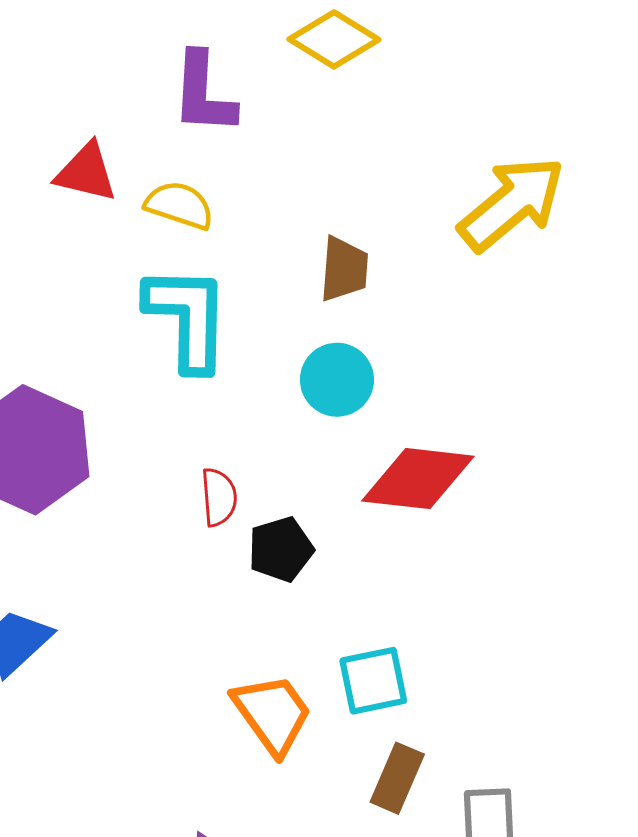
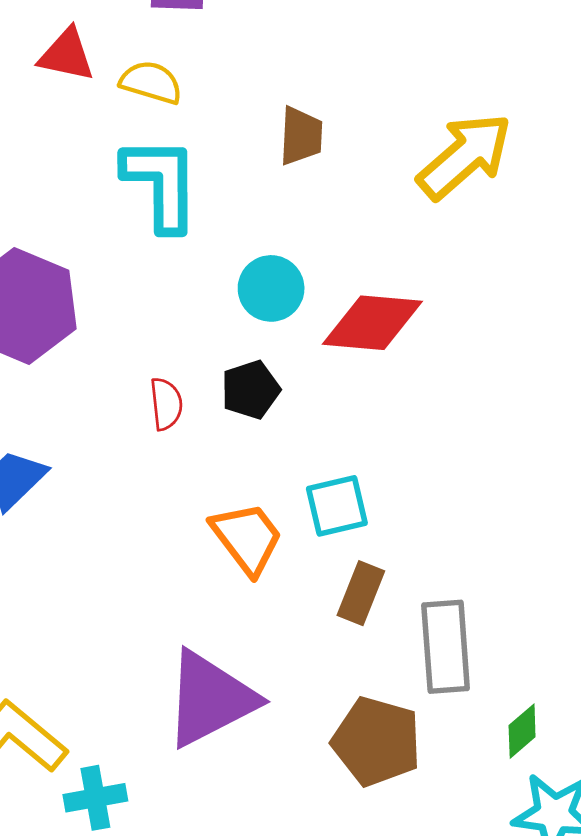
yellow arrow: (512, 204) -> (465, 156), moved
cyan circle: (337, 380) -> (271, 288), moved
red semicircle: (219, 497) -> (166, 404), moved

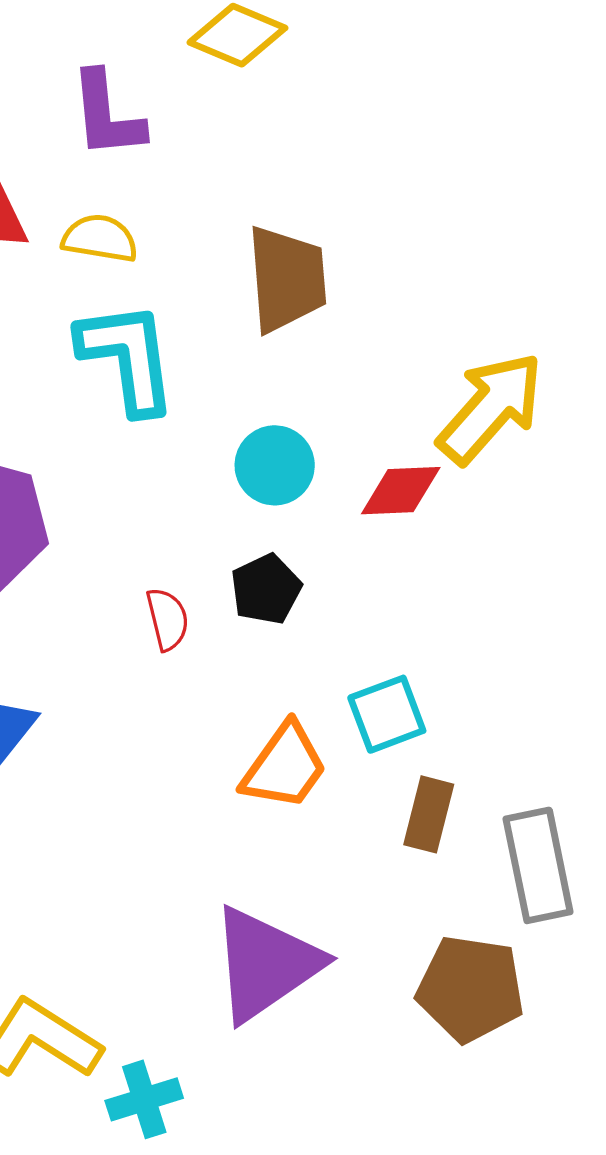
brown trapezoid: (301, 136) -> (287, 279), size x1.5
yellow arrow: (465, 156) -> (490, 408), moved
red diamond: (372, 323) -> (401, 491), size x0.7
orange trapezoid: (247, 538) -> (285, 766), turned 80

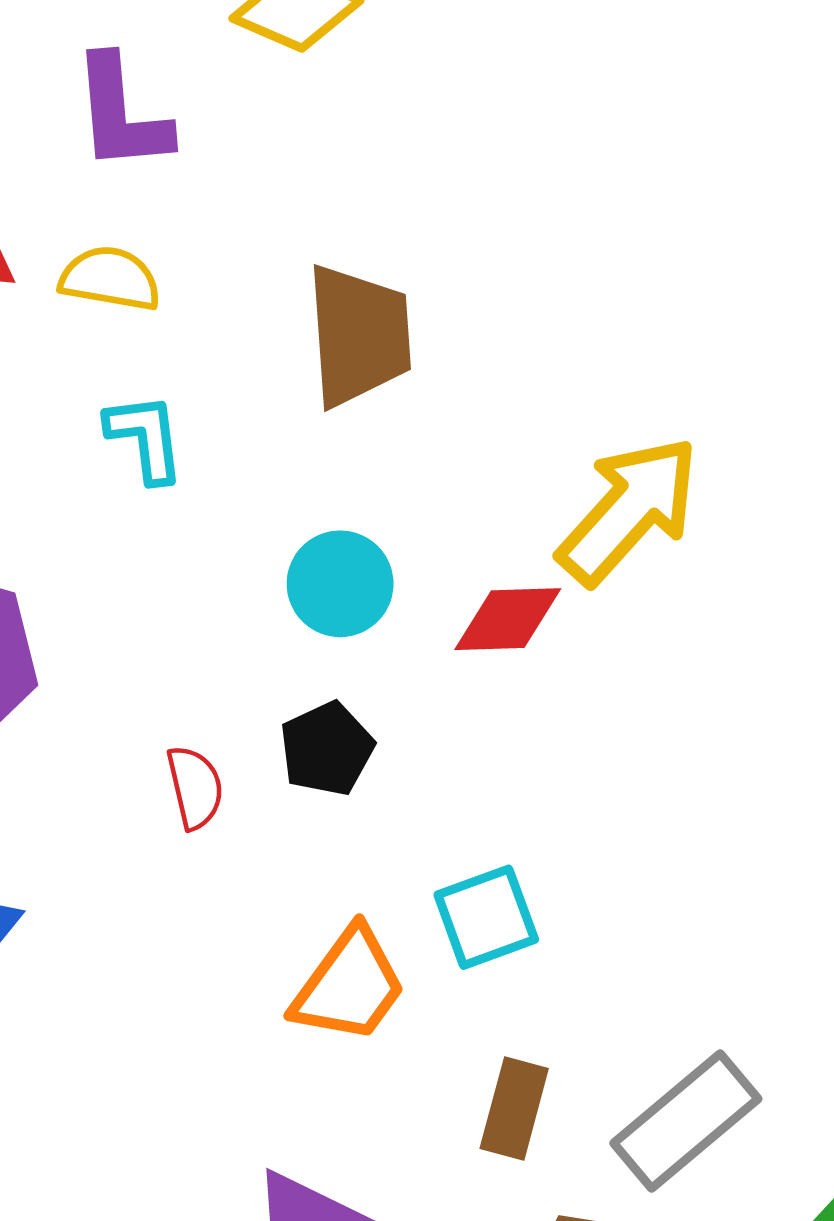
cyan L-shape: (127, 357) -> (145, 438), size x0.6
brown rectangle: (429, 814) -> (514, 1108), moved
gray rectangle: (538, 865) -> (686, 1121), turned 61

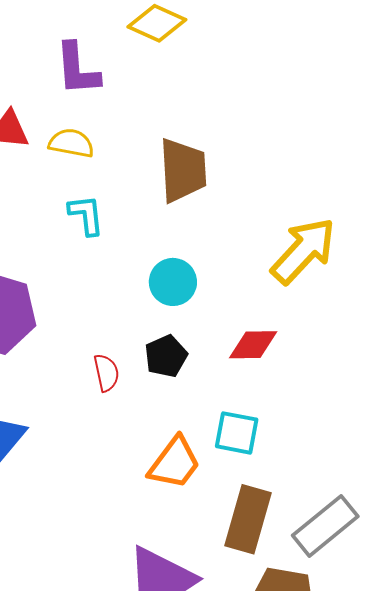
red diamond: (508, 619) -> (253, 345), moved
cyan square: (486, 917) -> (237, 433), turned 30
brown rectangle: (514, 1108) -> (248, 519), size x1.5

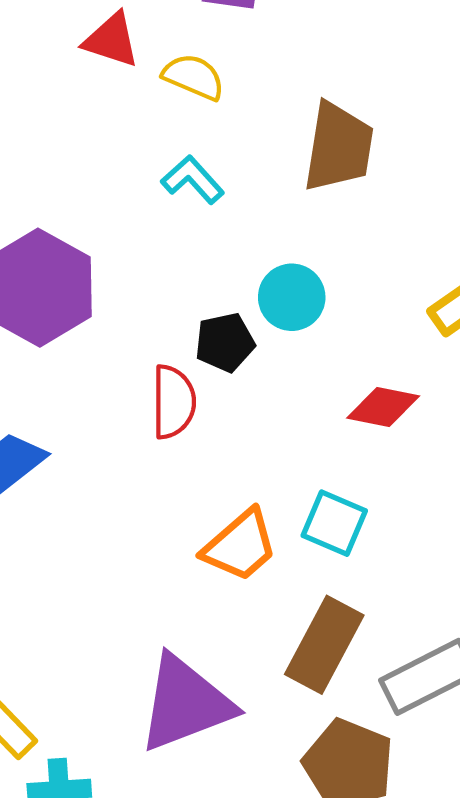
cyan L-shape: (86, 215) -> (193, 180), turned -48
black pentagon: (166, 356) -> (225, 342), moved
red semicircle: (106, 373) -> (174, 402), size x1.4

